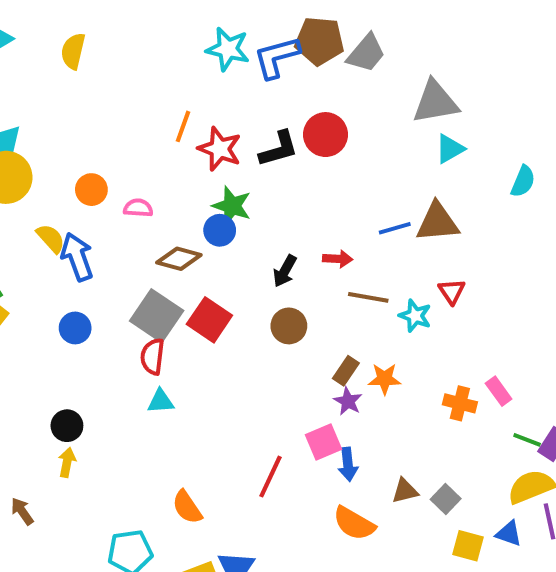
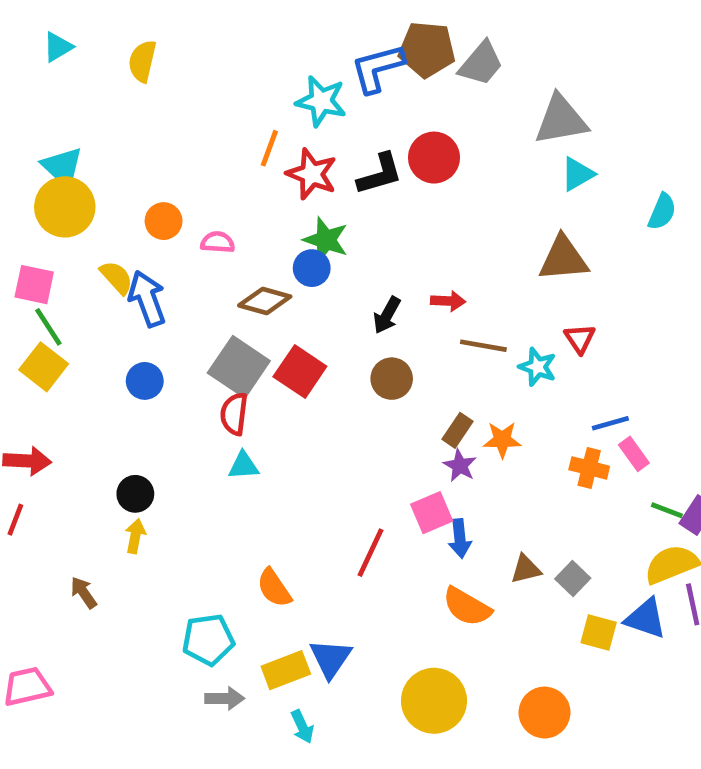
cyan star: (228, 49) -> (321, 101), moved
blue line: (395, 228) -> (610, 423), moved
blue triangle: (509, 534) -> (646, 618), size x1.4

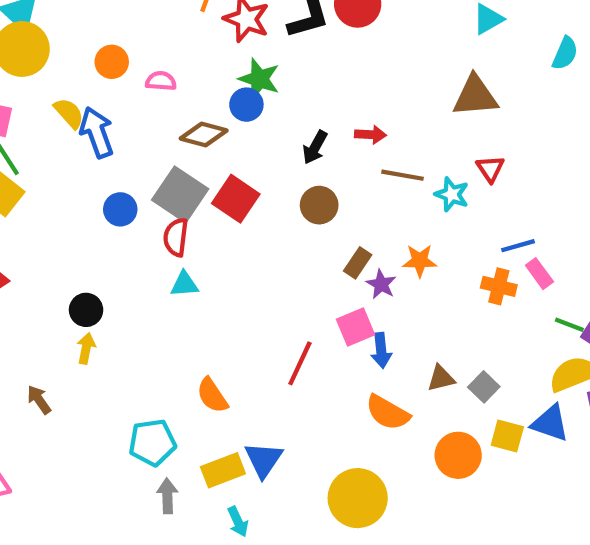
blue circle: (145, 381) -> (120, 209), moved
brown rectangle: (457, 430) -> (358, 263), moved
gray arrow: (225, 698) -> (167, 496), turned -92
orange circle: (545, 713) -> (458, 455), moved

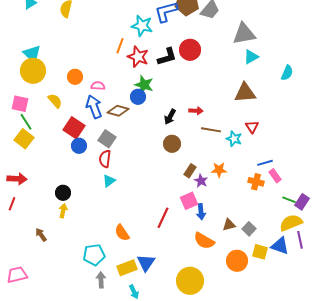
blue arrow: (97, 132) -> (94, 107), moved
gray square: (180, 194) -> (107, 139), size x0.7
red square: (236, 199) -> (74, 128), moved
cyan triangle: (184, 284) -> (109, 181), turned -32

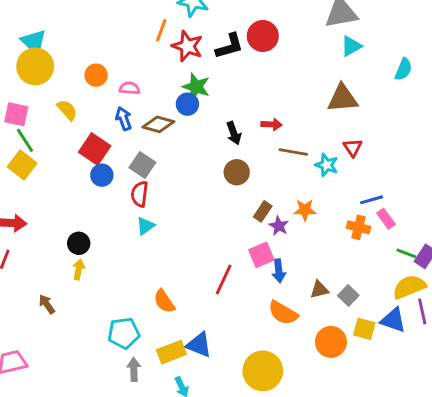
blue arrow: (94, 107) -> (124, 119), size x0.7
black arrow: (170, 117) -> (234, 133), turned -49
blue triangle: (146, 263) -> (199, 345), turned -42

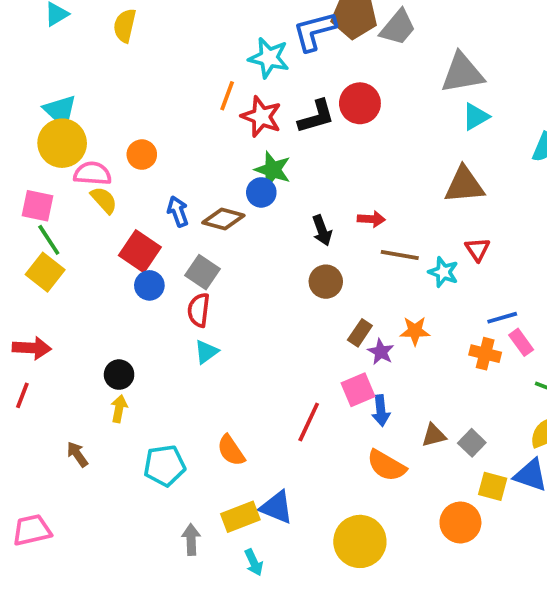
pink semicircle: (129, 88) -> (92, 173), moved, size x1.4
cyan pentagon: (124, 333) -> (165, 466), moved
orange circle: (331, 342) -> (460, 522), moved

